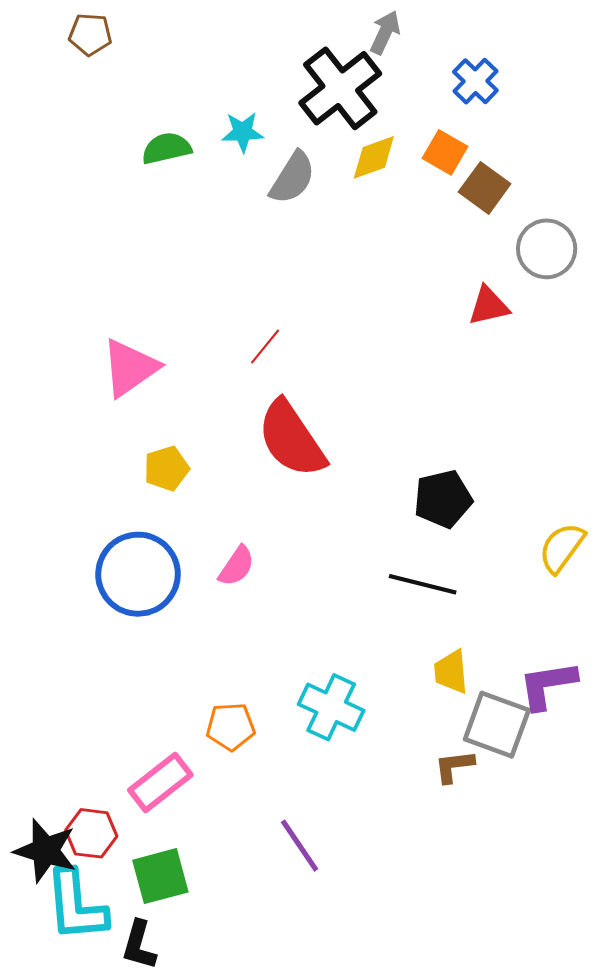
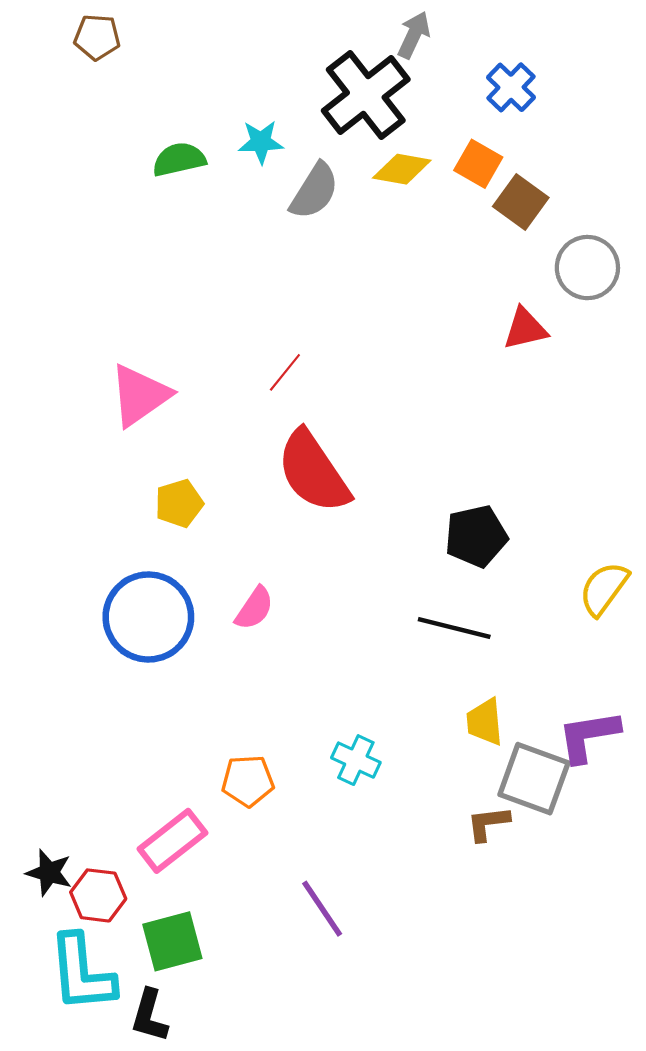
yellow diamond: (374, 157) -> (402, 169), turned 30
cyan cross: (331, 707) -> (356, 760), size x0.7
black star: (46, 851) -> (49, 873), moved, size x0.7

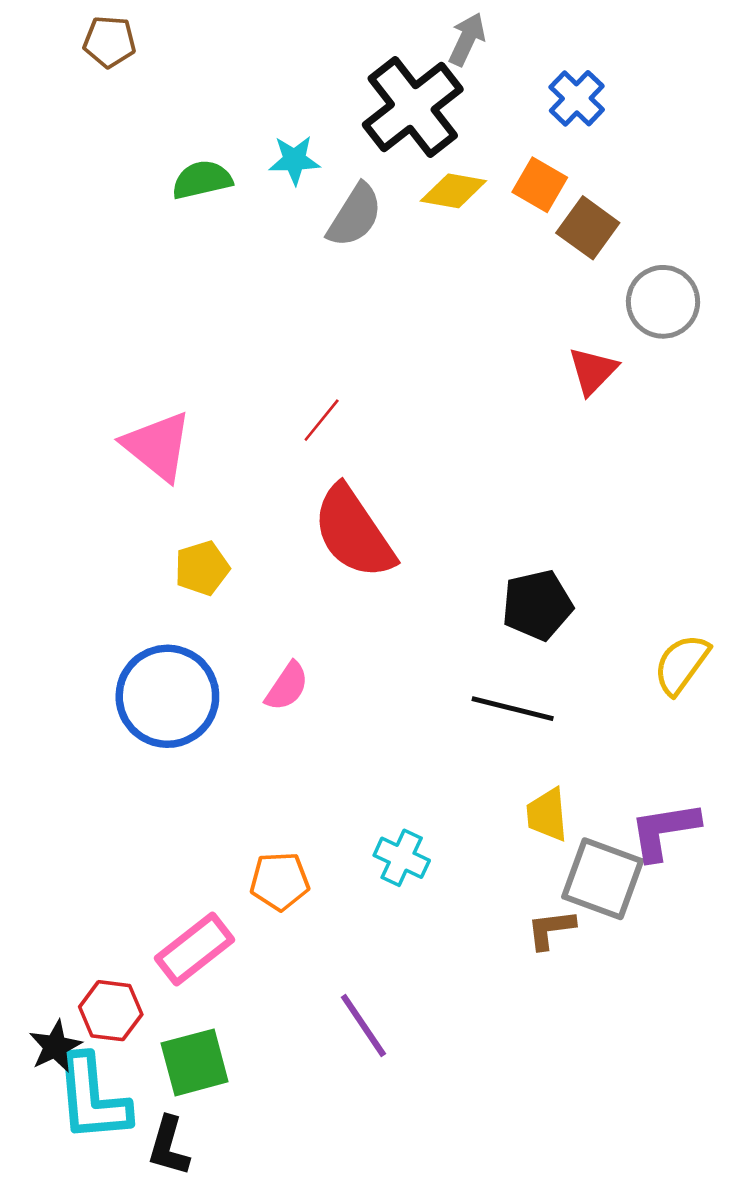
red triangle: (525, 329) -> (593, 371), turned -33
pink triangle: (140, 395) -> (158, 446), turned -46
black star: (49, 873) -> (55, 1046), moved, turned 30

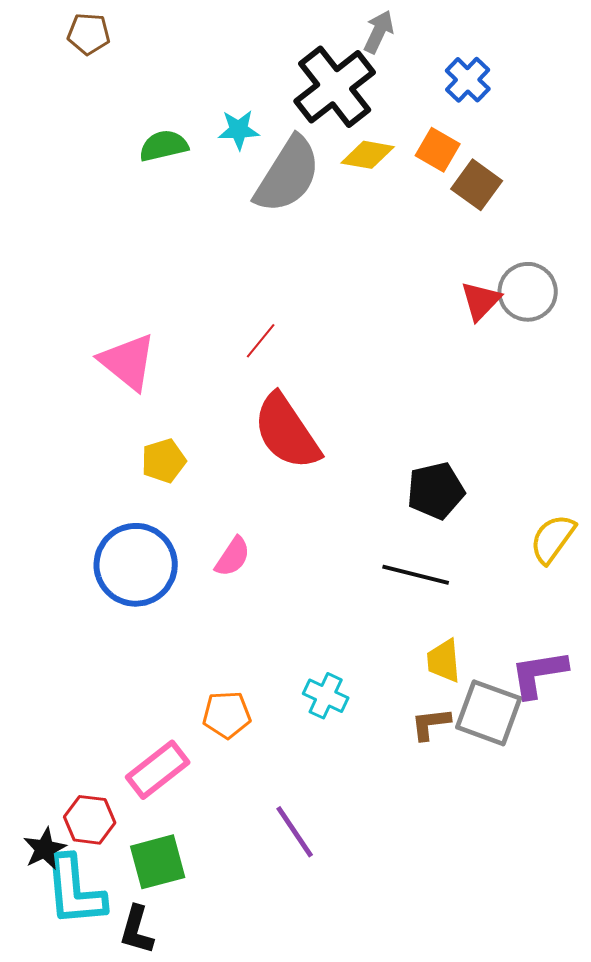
gray semicircle: (355, 215) -> (288, 175), size x1.5
gray circle: (663, 302) -> (528, 292), moved
brown L-shape: (551, 929) -> (431, 724), moved

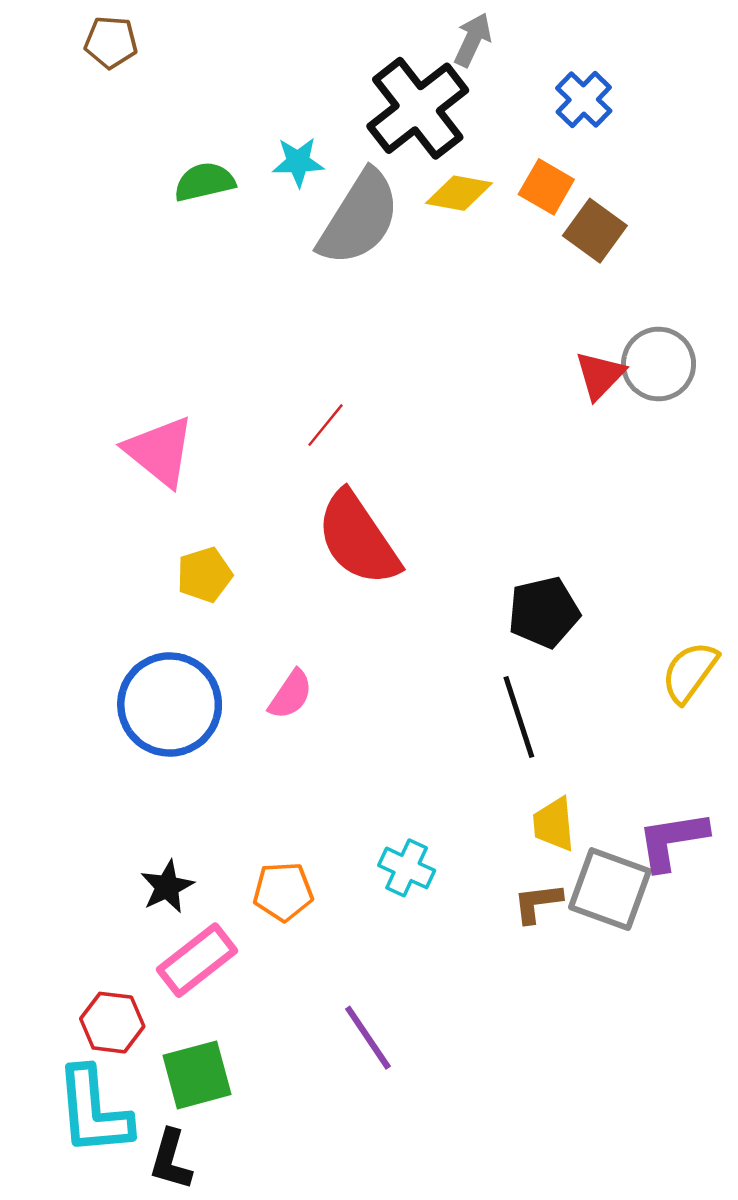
black line: (416, 575) -> (519, 717), turned 58
black star: (45, 849) -> (167, 887), moved

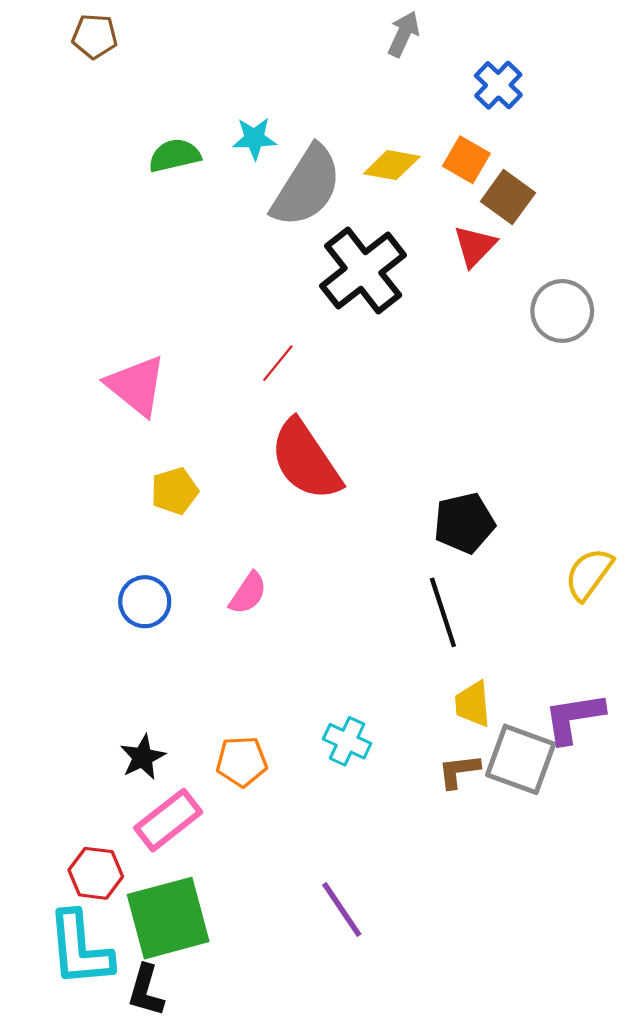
black cross: (418, 108) -> (363, 271), moved
red triangle: (600, 375) -> (475, 246), moved
blue circle: (170, 704) -> (145, 602), size x0.6
purple line: (368, 1038) -> (342, 910), moved
green square: (197, 1075) -> (168, 918), size x1.4

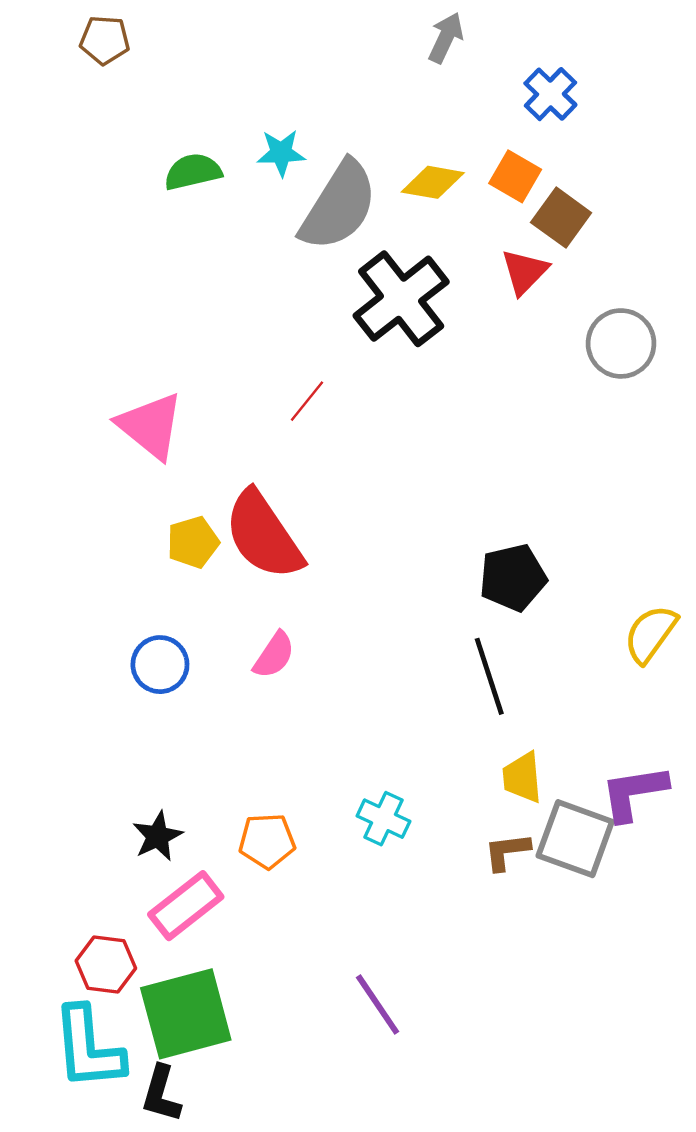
red semicircle: (306, 460) -> (263, 535), moved

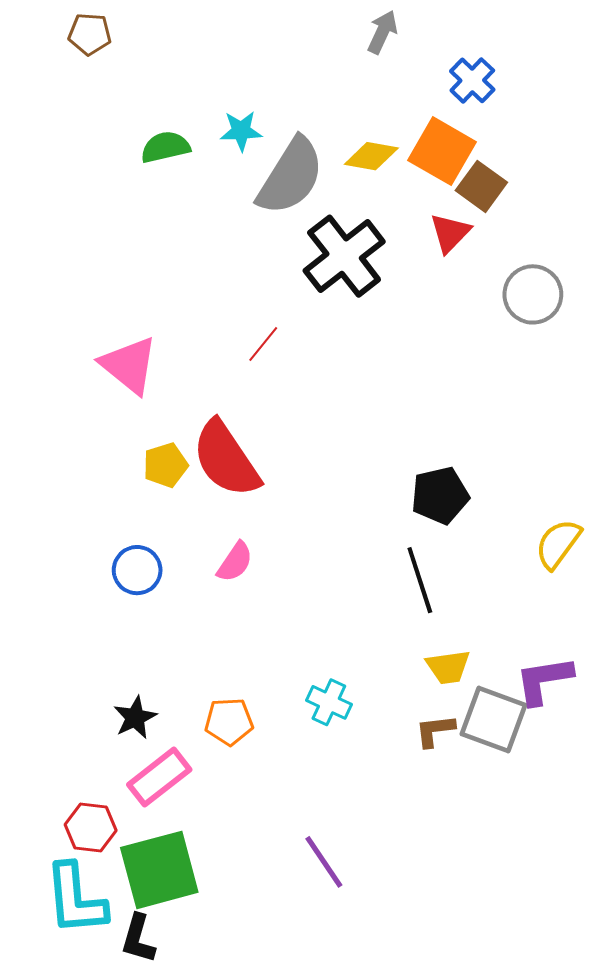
orange square: (515, 176) -> (442, 151), size x1.5
yellow trapezoid: (522, 777) -> (448, 667), turned -93

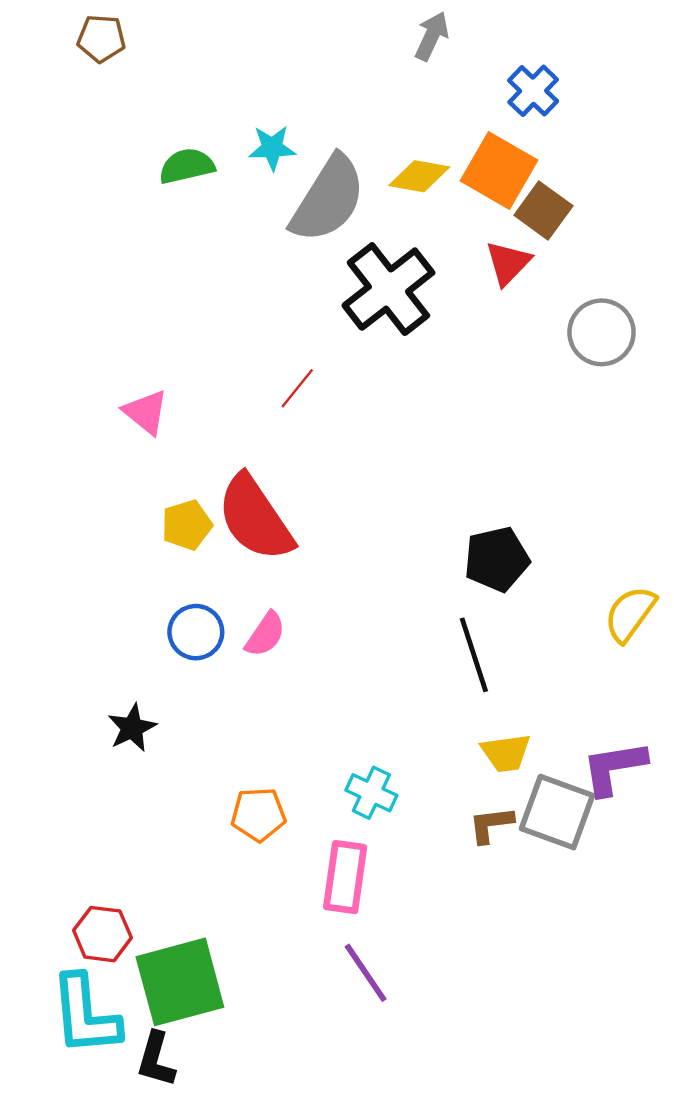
pink triangle: (129, 365) -> (146, 412), size x0.7
blue circle: (137, 570) -> (196, 632), moved
black star: (135, 717) -> (132, 728), moved
pink rectangle: (159, 777) -> (345, 877), moved, turned -44

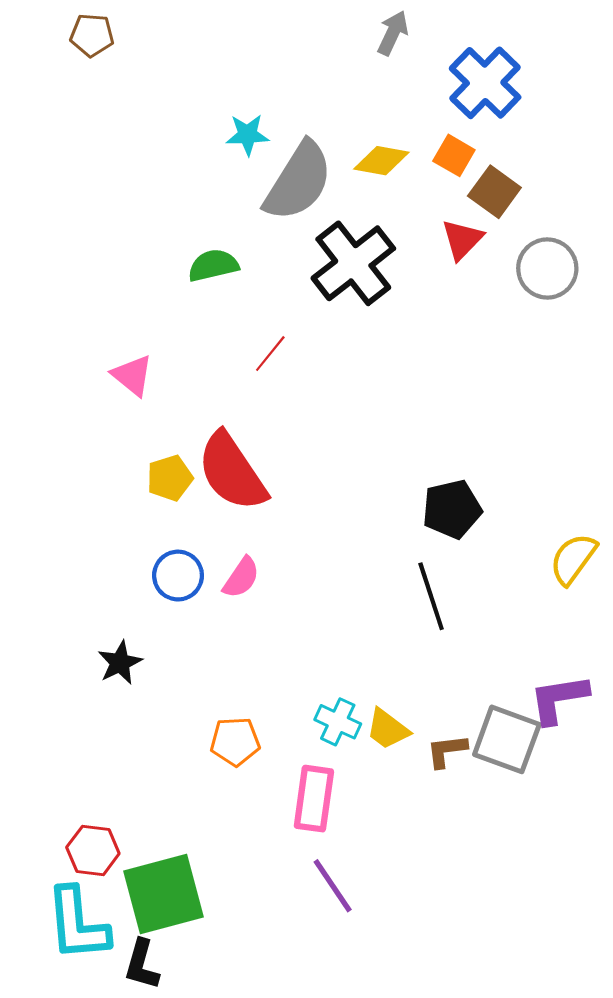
blue cross: (533, 91) -> (485, 83), size x1.5
green semicircle: (187, 166) -> (213, 265), moved
orange square: (499, 171) -> (454, 155), size x0.6
gray circle: (602, 332) -> (547, 268), moved
yellow trapezoid: (506, 753) -> (388, 729), moved, turned 45

